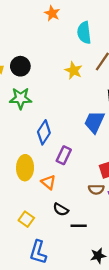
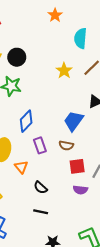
purple rectangle: (64, 155) -> (40, 145), turned -56
brown semicircle: (96, 189) -> (66, 146), moved
black semicircle: (61, 209) -> (41, 188), moved

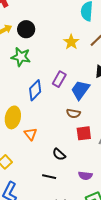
purple rectangle: (40, 145) -> (59, 79), moved, turned 49
black semicircle: (41, 188) -> (59, 154), moved
purple semicircle: (80, 190) -> (85, 176), moved

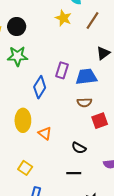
yellow star: (71, 42) -> (63, 18), moved
blue trapezoid: (80, 90) -> (86, 77), turned 60

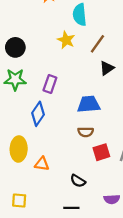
black triangle: (103, 53) -> (107, 68), moved
purple rectangle: (62, 70) -> (50, 84), moved
orange triangle: (45, 133) -> (42, 164), turned -32
yellow square: (25, 168) -> (19, 200), turned -32

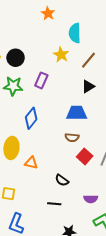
black triangle: (107, 68) -> (88, 86), moved
purple rectangle: (50, 84) -> (41, 80), moved
red square: (101, 152) -> (85, 156), turned -35

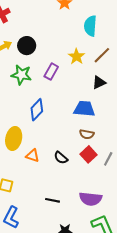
yellow star: (61, 55) -> (76, 57), moved
brown semicircle: (72, 137) -> (87, 134), moved
black semicircle: (62, 180) -> (61, 158), moved
purple semicircle: (91, 199) -> (91, 199), size x1.5

